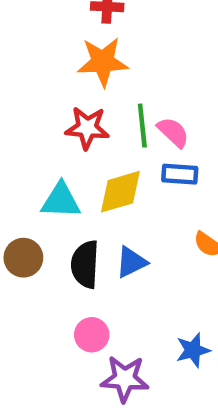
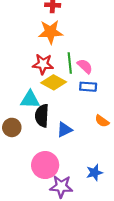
yellow diamond: (120, 192) -> (54, 82), moved, turned 45
black semicircle: (85, 264) -> (42, 116), moved
pink circle: (92, 335) -> (45, 165), size x1.6

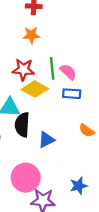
orange star: (50, 32) -> (31, 35), size x0.7

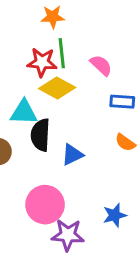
green line: (52, 68) -> (62, 53), moved
blue rectangle: (72, 94) -> (122, 102), moved

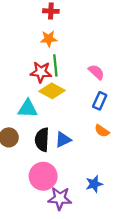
pink semicircle: (101, 65) -> (96, 72), moved
blue rectangle: (122, 102) -> (100, 101), turned -70
black semicircle: (40, 135) -> (42, 140), moved

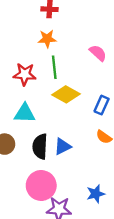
red star: (41, 72) -> (25, 74), moved
pink semicircle: (96, 72) -> (98, 53), moved
yellow diamond: (52, 91) -> (66, 94), moved

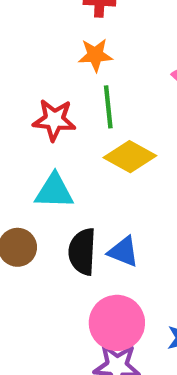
blue triangle: (63, 146) -> (123, 252), turned 48
pink circle: (41, 185) -> (117, 323), moved

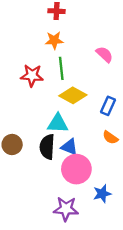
cyan triangle: (54, 191) -> (58, 123), moved
pink circle: (117, 323) -> (76, 169), moved

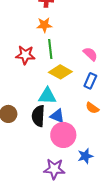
pink semicircle: (104, 54) -> (90, 54), moved

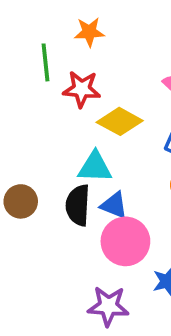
green line: (50, 49) -> (45, 62), moved
red star: (25, 55) -> (82, 89), moved

